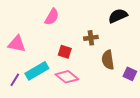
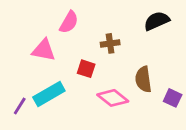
brown cross: (91, 38) -> (110, 43), moved
pink triangle: (17, 44) -> (44, 50), moved
pink diamond: (67, 77) -> (113, 98), moved

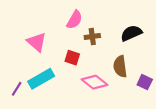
black semicircle: (157, 21) -> (131, 33), moved
pink semicircle: (69, 22) -> (75, 20), moved
pink triangle: (44, 50) -> (37, 42), turned 30

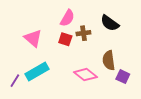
black semicircle: (131, 33) -> (110, 23), moved, turned -120
red square: (72, 58) -> (65, 39), moved
purple square: (145, 82) -> (123, 77), moved

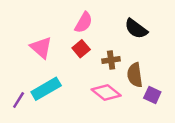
brown cross: (83, 33) -> (111, 60), moved
red square: (65, 39) -> (81, 49), turned 32

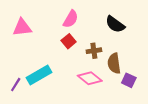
pink triangle: (41, 47) -> (22, 27), moved, turned -48

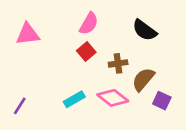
brown semicircle: (114, 63) -> (143, 79), turned 48
cyan rectangle: (39, 75) -> (74, 99), moved, size x0.7

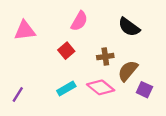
red square: (86, 51) -> (66, 51), moved

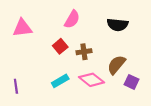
black semicircle: (129, 27) -> (117, 25), turned -30
brown cross: (105, 57) -> (84, 52), moved
purple line: (18, 94) -> (16, 86), turned -40

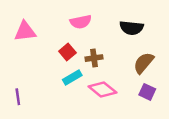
pink semicircle: (72, 19) -> (81, 22), turned 48
brown semicircle: (116, 65) -> (144, 63), moved
cyan rectangle: (60, 81) -> (72, 77), moved

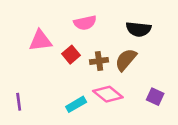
pink triangle: (25, 31) -> (40, 41), moved
brown semicircle: (144, 63) -> (126, 60), moved
cyan rectangle: (72, 77) -> (76, 104), moved

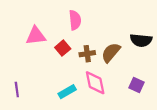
pink semicircle: (85, 23) -> (75, 20), turned -84
black semicircle: (139, 29) -> (141, 40), moved
pink diamond: (108, 94) -> (95, 83), turned 40

